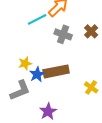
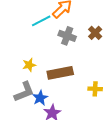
blue star: (37, 74) -> (40, 98), moved
yellow cross: (91, 87) -> (95, 89), turned -32

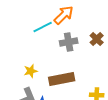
gray cross: (67, 36) -> (69, 42), turned -30

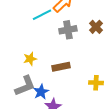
brown rectangle: (62, 79) -> (61, 67), size x0.7

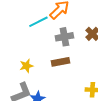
brown rectangle: (61, 67) -> (60, 62), moved

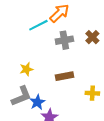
brown rectangle: (60, 62) -> (64, 76), moved

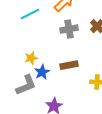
cyan line: (38, 25) -> (30, 14), moved
blue star: (37, 102) -> (42, 72), moved

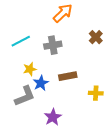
cyan line: (30, 14) -> (21, 41), moved
gray cross: (69, 29) -> (53, 45), moved

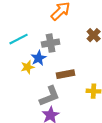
blue star: (41, 83) -> (39, 58), moved
gray L-shape: (25, 96) -> (50, 96), moved

